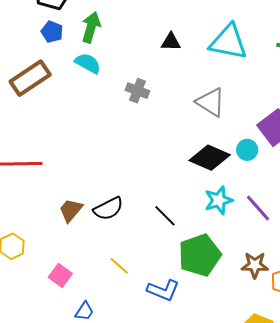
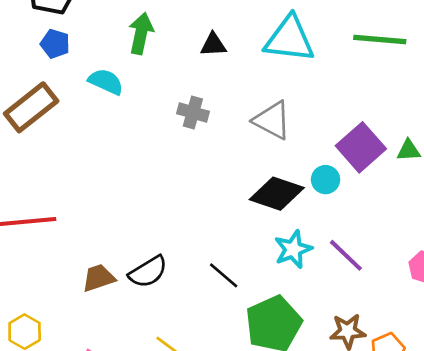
green arrow: (91, 27) -> (141, 33), moved
gray cross: (137, 91) -> (193, 112), moved
brown trapezoid: (71, 210) -> (99, 278), turned 36

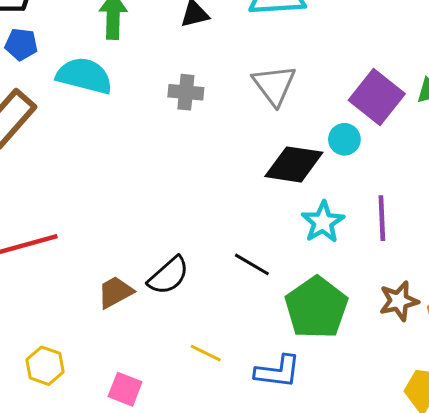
cyan semicircle: (106, 82) -> (84, 76), size x1.4
gray triangle: (272, 120) -> (274, 85), turned 36
purple line: (346, 255) -> (382, 218), turned 54

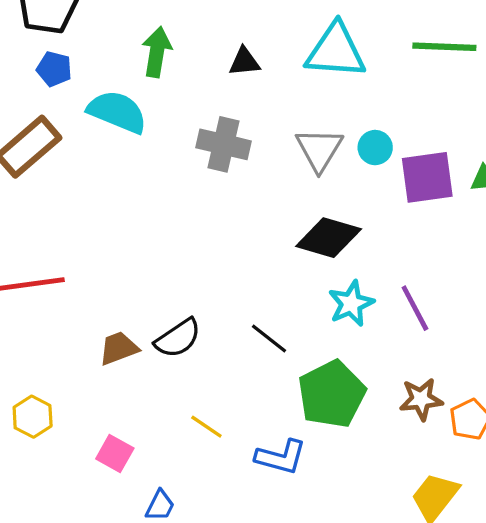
gray cross: (186, 92) -> (224, 144), size x1.4
purple square: (377, 97) -> (427, 177), turned 36
cyan circle: (344, 139) -> (375, 148), moved
purple line: (382, 218) -> (415, 308), turned -33

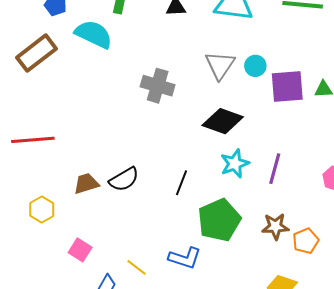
gray cross: (224, 144) -> (158, 86), moved
purple line: (415, 308) -> (275, 169), turned 40
black line: (269, 339) -> (182, 183), turned 70
yellow hexagon: (33, 417) -> (42, 209), moved
yellow line: (206, 427) -> (136, 267), moved

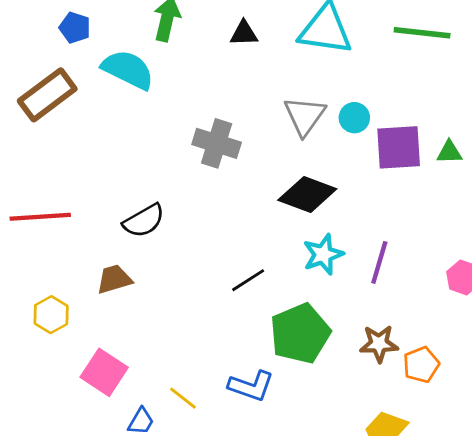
black semicircle: (124, 179) -> (144, 221), moved
black line: (182, 183) -> (248, 280), turned 35
pink square: (80, 250) -> (104, 372), size x1.4

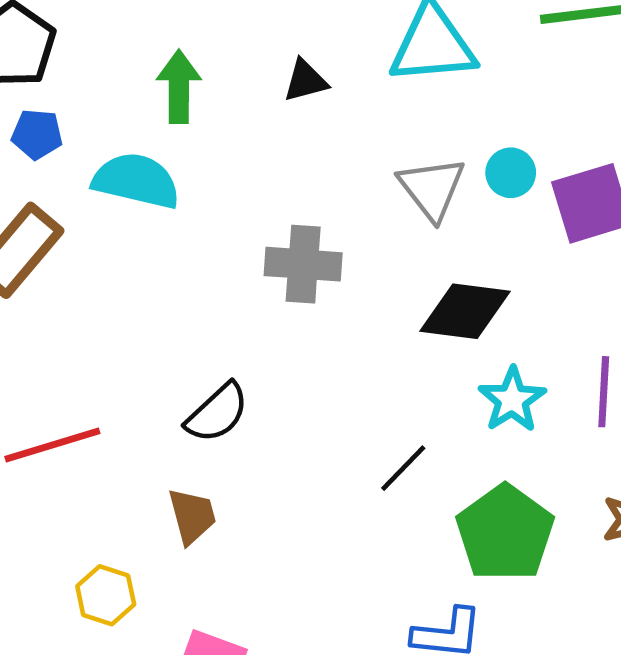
brown trapezoid: (114, 279) -> (192, 516), turned 105

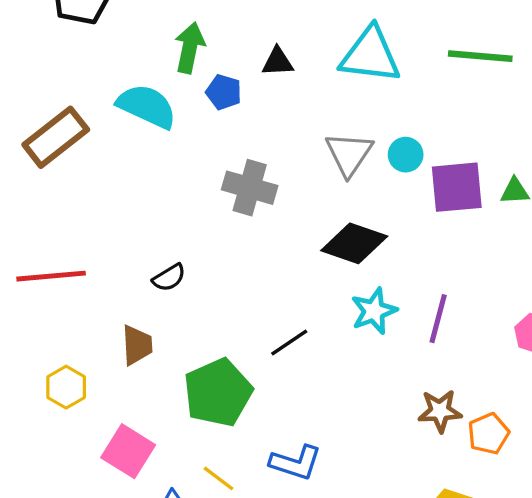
blue pentagon: (37, 134) -> (224, 92), moved
black semicircle: (217, 413) -> (169, 278), size x0.7
green pentagon: (505, 533) -> (218, 393), moved

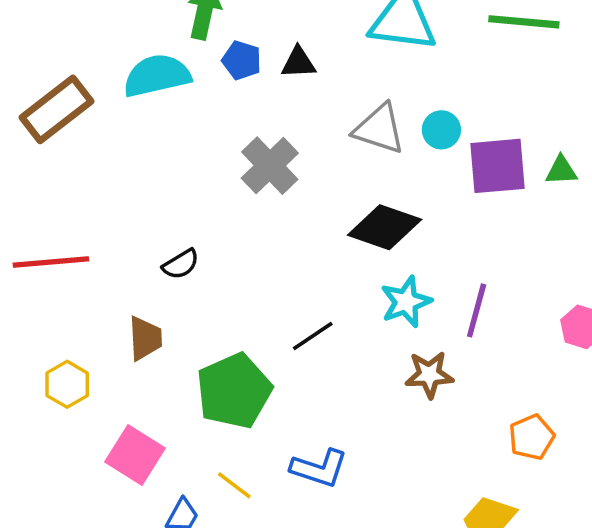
black triangle: (278, 62) -> (298, 63), moved
cyan semicircle: (147, 106) -> (157, 76), turned -38
gray triangle: (349, 154) -> (379, 129), turned -46
gray cross: (250, 188) -> (270, 166), turned 30
brown star: (440, 411) -> (429, 375), moved

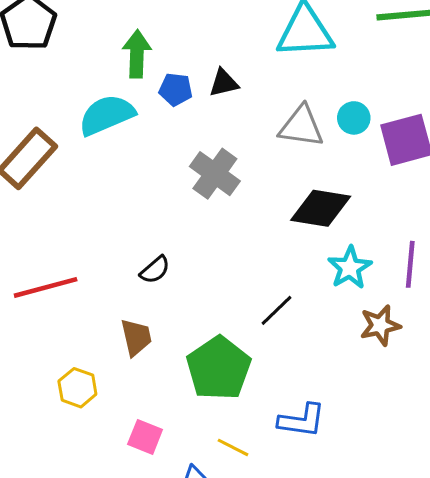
pink square: (135, 455) -> (145, 437), size x0.7

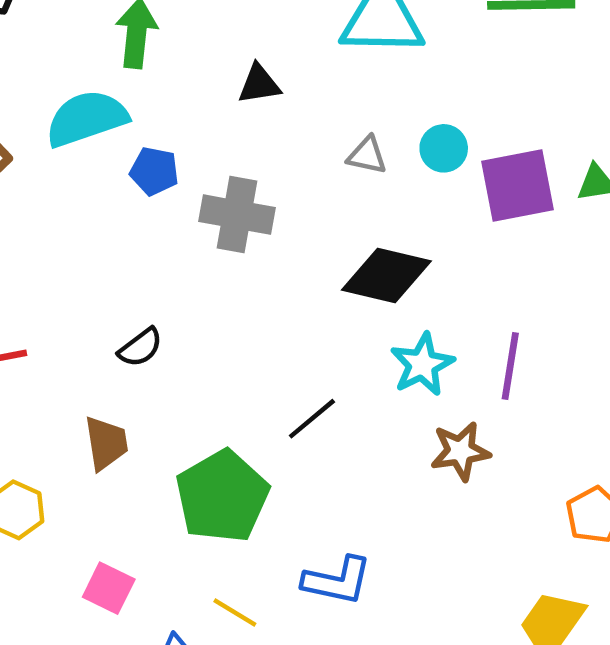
blue pentagon: (176, 89) -> (154, 171), moved
gray triangle: (301, 126) -> (367, 155), size x0.6
gray cross: (215, 174) -> (237, 215), turned -30

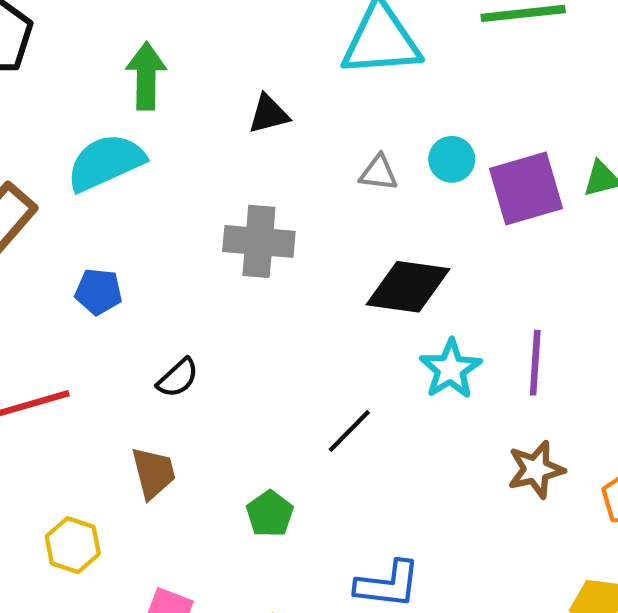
blue pentagon: (154, 171) -> (98, 292), moved
brown star: (460, 451) -> (536, 470), moved
green pentagon: (222, 496) -> (270, 514), size x0.5

